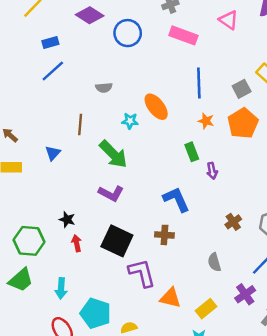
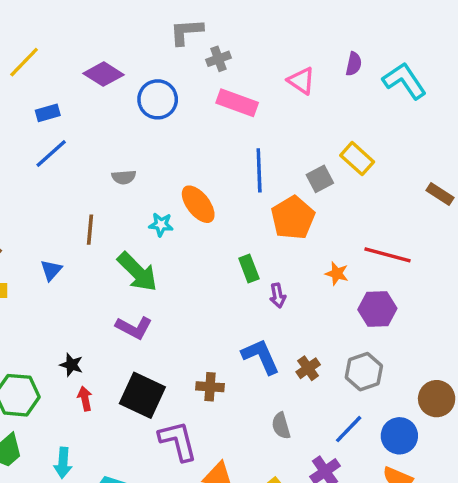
orange star: (206, 121) -> (337, 274), moved
orange pentagon: (243, 123) -> (293, 218), moved
blue L-shape: (176, 199) -> (261, 356), moved

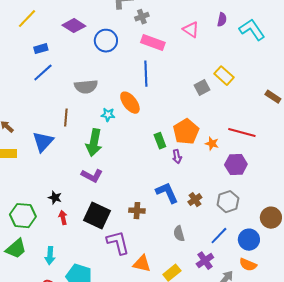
blue line: (259, 170) -> (146, 74), moved
gray semicircle: (124, 177) -> (86, 87), size x1.6
orange pentagon: (293, 218) -> (186, 132), moved
blue triangle: (51, 270) -> (43, 142), size x1.6
green arrow: (137, 272) -> (94, 143), turned 56

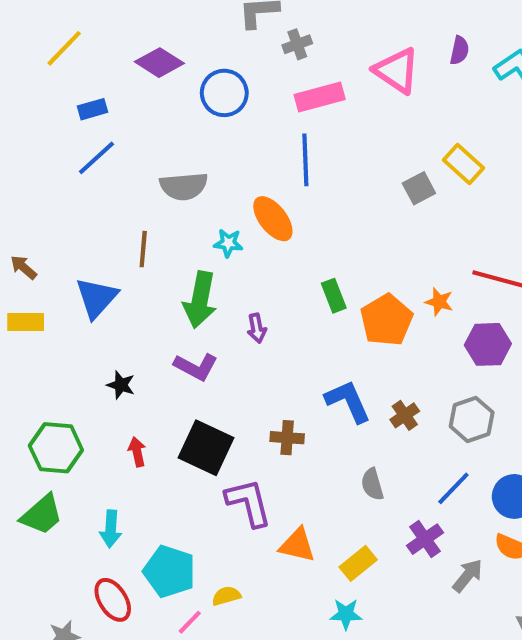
pink triangle: (191, 30) -> (397, 71), size x1.4
pink rectangle: (153, 43) -> (320, 97), turned -35
orange pentagon: (186, 132) -> (386, 320), moved
purple arrow: (177, 157) -> (257, 328), moved
black star: (55, 198) -> (121, 385), moved

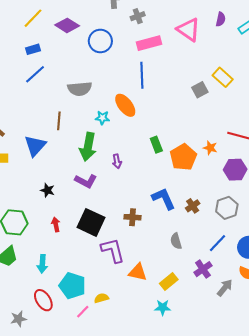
yellow line: (64, 48) -> (33, 18), moved

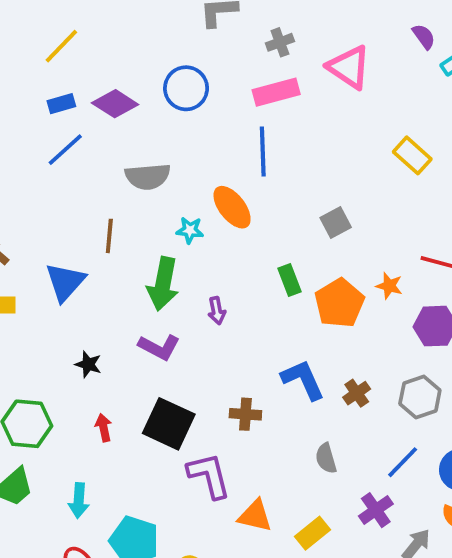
gray cross: (138, 16) -> (280, 42), moved
purple semicircle: (221, 19) -> (424, 37), moved, turned -48
purple diamond: (67, 25) -> (115, 104), moved
gray square: (200, 90) -> (336, 223), moved

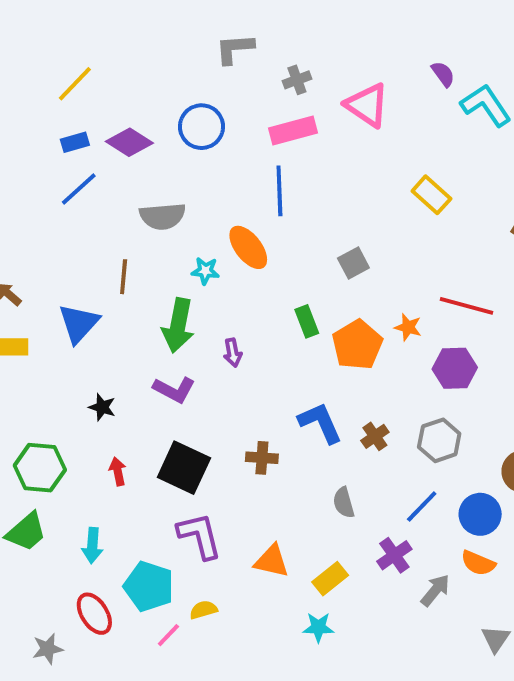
purple L-shape: (209, 476) -> (200, 536), moved

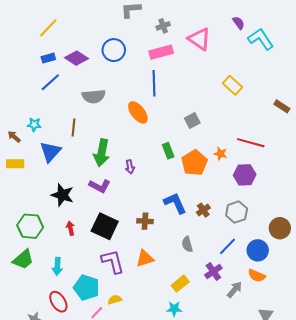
cyan star: (205, 271) -> (34, 125), moved
black star: (102, 407) -> (62, 195), size x1.6
orange triangle: (272, 561) -> (145, 258), moved, turned -30

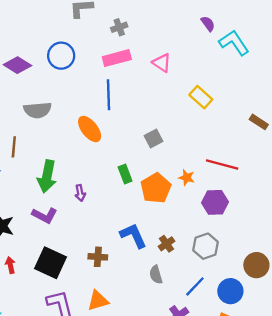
pink triangle: (199, 39) -> (162, 63), moved, size x0.7
gray semicircle: (187, 244) -> (156, 275), moved

